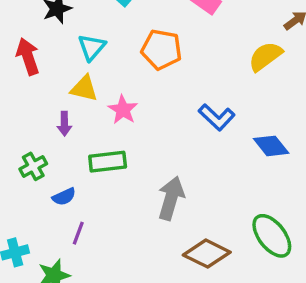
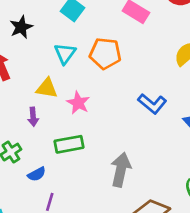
cyan triangle: (92, 47) -> (65, 53), moved

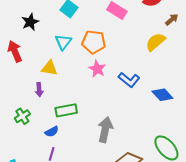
pink star: (78, 103) -> (97, 69), moved
blue semicircle: (37, 174) -> (52, 132), moved

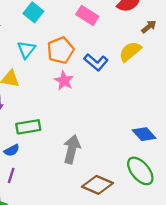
orange pentagon: (94, 42) -> (61, 50), turned -30
blue L-shape: (129, 80) -> (96, 62), moved
blue diamond: (162, 95) -> (144, 134), moved

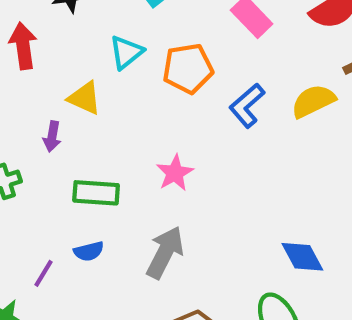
blue L-shape: (96, 62) -> (247, 106), turned 85
pink star: (64, 81) -> (175, 173), moved
blue semicircle: (12, 150) -> (89, 251), moved

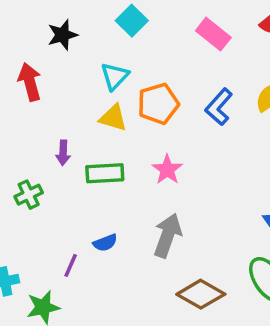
orange pentagon: (188, 68) -> (158, 104), moved
yellow triangle: (84, 98) -> (113, 118), moved
green rectangle: (96, 193) -> (105, 173), moved

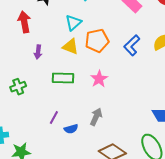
purple arrow: (63, 153) -> (38, 52), moved
gray arrow: (168, 235) -> (96, 117), size x0.7
blue semicircle: (105, 243) -> (71, 129), moved
purple line: (71, 265) -> (54, 117), moved

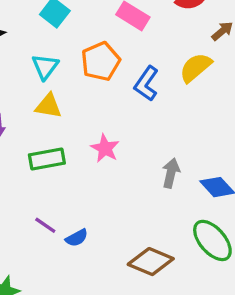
orange pentagon: (97, 41) -> (101, 61), moved
purple line: (54, 117) -> (45, 225), turned -72
gray arrow: (96, 117) -> (171, 173), moved

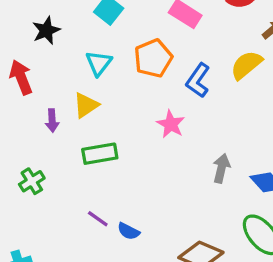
yellow triangle: (48, 106) -> (86, 105), moved, turned -44
pink star: (105, 148) -> (171, 124), moved
blue semicircle: (77, 238) -> (128, 231), turned 55

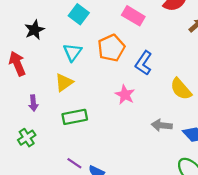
yellow semicircle: (246, 65) -> (181, 89), moved, turned -90
purple arrow: (52, 120) -> (33, 103), moved
gray arrow: (221, 168) -> (162, 125), turned -96

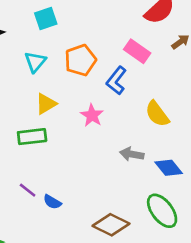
cyan square: (79, 14) -> (46, 18), turned 30
pink rectangle: (133, 16) -> (137, 51), moved
yellow triangle: (64, 82) -> (46, 104), moved

